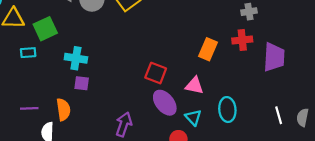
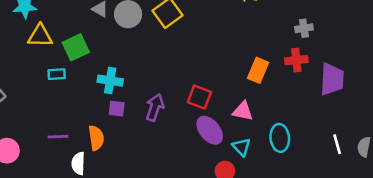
purple arrow: (124, 124) -> (155, 107), moved

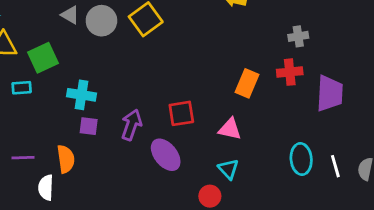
red square: (199, 97) -> (181, 113), turned -30
purple ellipse: (210, 130) -> (166, 155), moved
cyan ellipse: (280, 138) -> (301, 159), moved

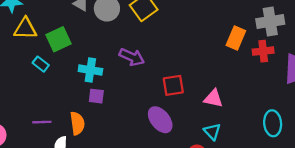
gray cross: (298, 36) -> (270, 21), size x1.6
orange rectangle: (247, 83) -> (236, 38), moved
cyan rectangle: (22, 88) -> (41, 64), turned 42
purple arrow: (131, 125) -> (132, 57), moved, turned 95

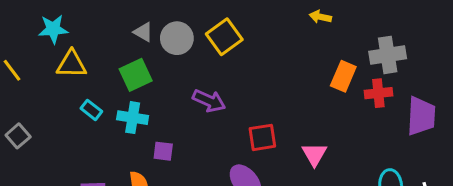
green square: (58, 39) -> (136, 75), moved
cyan cross: (90, 70) -> (133, 118), moved
pink triangle: (213, 98) -> (314, 154), turned 48

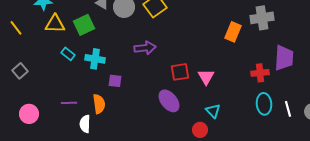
green square: (136, 75) -> (84, 25), moved
red cross: (378, 93) -> (260, 73), moved
purple arrow: (209, 101) -> (145, 48), turned -30
pink triangle: (314, 154) -> (206, 77), moved

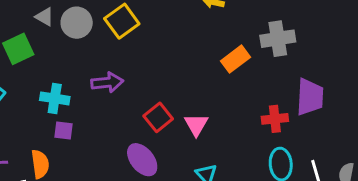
orange rectangle: (233, 32) -> (236, 59), turned 30
cyan cross: (95, 59) -> (55, 98), moved
red square: (180, 72) -> (158, 117), turned -30

